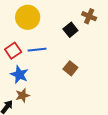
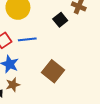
brown square: (70, 68) -> (53, 71), moved, size x1.5

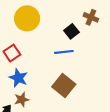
blue line: (27, 39) -> (64, 52), moved

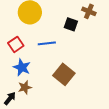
black square: (71, 31) -> (71, 24), turned -32
blue line: (64, 52) -> (47, 43), moved

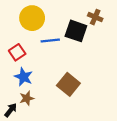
black square: (71, 24) -> (76, 31), size x1.5
blue line: (47, 43) -> (50, 41), moved

